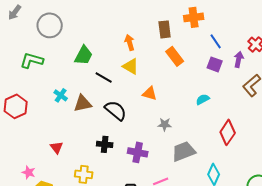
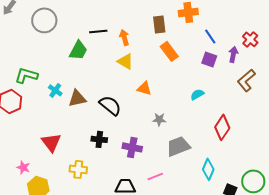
green L-shape: (32, 60) -> (26, 75), moved
black line: (104, 77) -> (98, 31), moved, turned -36
red triangle: (57, 147) -> (51, 142), size x1.5

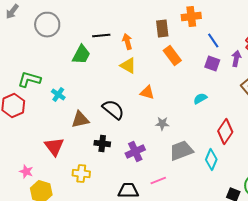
brown triangle: (77, 98) -> (80, 120), moved
purple cross: (132, 147) -> (135, 152), turned -36
cyan diamond: (208, 169) -> (211, 160), moved

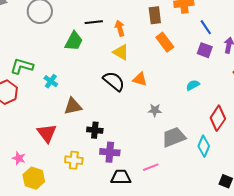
black semicircle: (113, 110) -> (114, 81), moved
purple cross: (135, 152) -> (110, 152), moved, turned 30

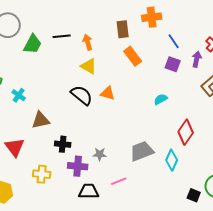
green trapezoid: (74, 41) -> (33, 44), moved
gray star: (155, 110) -> (100, 154), moved

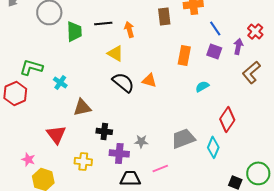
green trapezoid: (33, 44) -> (74, 31), turned -30
orange rectangle: (133, 56) -> (184, 55), moved, turned 48
yellow triangle: (89, 66) -> (115, 53), moved

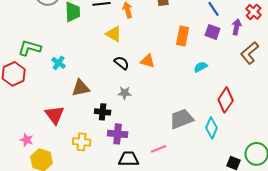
black semicircle: (123, 82) -> (122, 63), size x0.7
gray star: (141, 141) -> (125, 93), moved

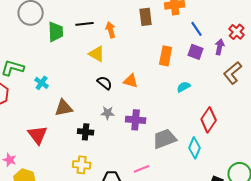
purple cross: (118, 134) -> (136, 120), moved
yellow cross: (82, 142) -> (82, 165), moved

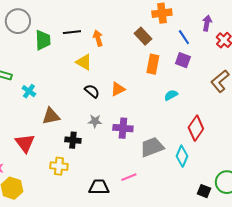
brown rectangle: (146, 17) -> (143, 36), moved, turned -36
purple arrow: (220, 47) -> (207, 23), moved
orange triangle: (131, 81) -> (118, 89), turned -42
yellow cross: (82, 165) -> (59, 166), moved

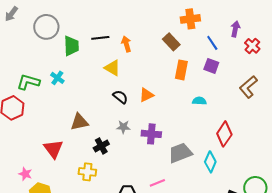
cyan cross: (29, 91) -> (57, 78), moved
cyan semicircle: (171, 95) -> (199, 101), turned 32
black cross: (73, 140) -> (101, 146), turned -35

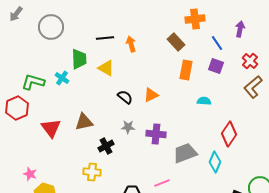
green trapezoid: (71, 46) -> (79, 59), moved
red cross: (252, 46) -> (250, 61), moved
yellow triangle: (112, 68) -> (106, 68), moved
red triangle: (53, 149) -> (51, 128), moved

